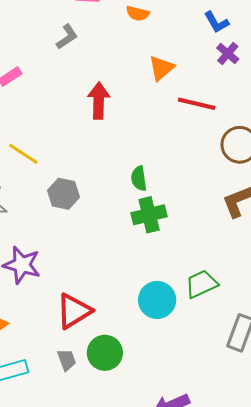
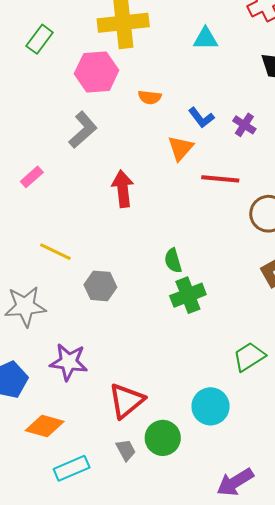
blue L-shape: (216, 22) -> (201, 118), moved
gray L-shape: (67, 37) -> (83, 130), size x1.4
cyan circle: (157, 300) -> (211, 406), moved

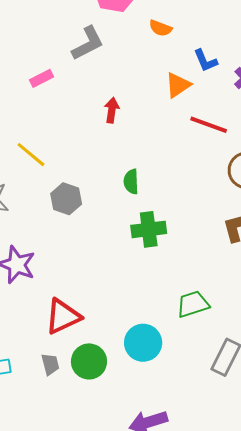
pink rectangle: (32, 177) -> (41, 78), moved
red arrow: (123, 189) -> (112, 110), size x0.7
green semicircle: (173, 261) -> (131, 182), moved

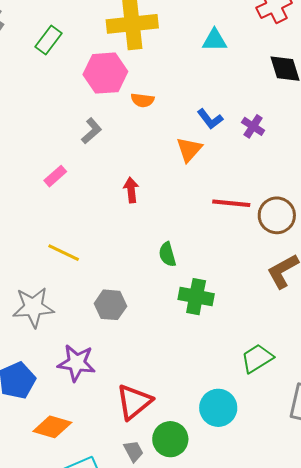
orange semicircle: (160, 28) -> (143, 100), moved
gray L-shape: (88, 43) -> (92, 131), size x0.7
red line: (209, 125) -> (231, 203), moved
gray hexagon: (66, 199) -> (110, 305), moved
green cross: (149, 229) -> (196, 297), turned 32

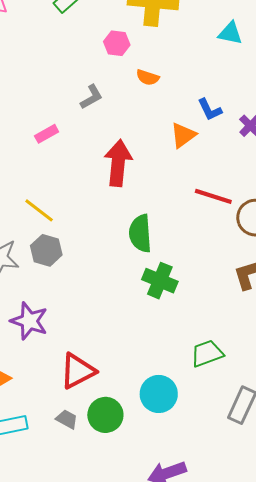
pink hexagon: (105, 73) -> (117, 43), size x0.6
red arrow: (131, 190) -> (118, 163), size x1.8
green semicircle: (167, 254) -> (140, 233), size x1.5
gray hexagon: (110, 305) -> (46, 250), moved
gray trapezoid: (133, 451) -> (67, 419), turned -45

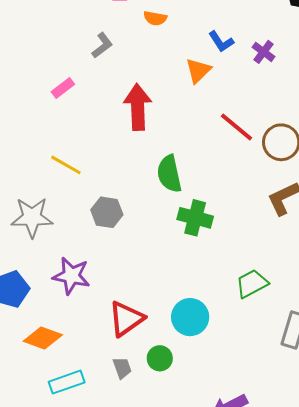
red line: (213, 196) -> (237, 127), turned 30
gray hexagon: (46, 250) -> (107, 212), moved
cyan circle: (159, 394) -> (190, 317), moved
green circle: (105, 415) -> (160, 358), size x0.7
gray trapezoid: (67, 419) -> (122, 368), turned 50

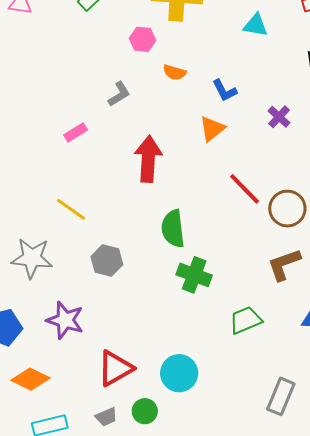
blue L-shape: (221, 42) -> (224, 90), moved
green trapezoid: (252, 284) -> (246, 320), moved
gray trapezoid: (122, 368) -> (106, 417), turned 80

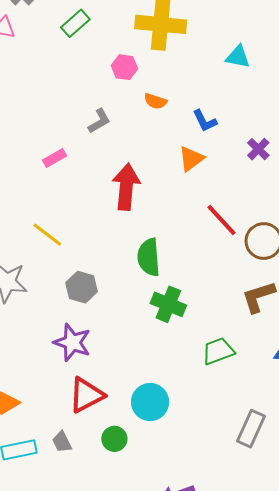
purple star: (65, 320) -> (72, 342), moved
gray trapezoid: (106, 417) -> (62, 442), moved, turned 85

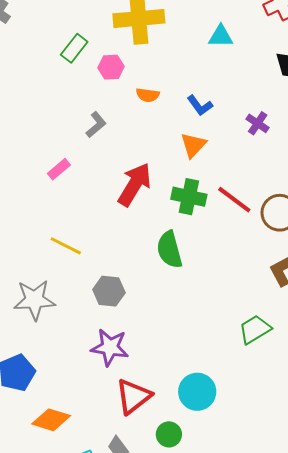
green rectangle: (75, 23) -> (74, 48), moved
red arrow: (126, 187) -> (135, 184), turned 36
green cross: (168, 304) -> (189, 197), moved

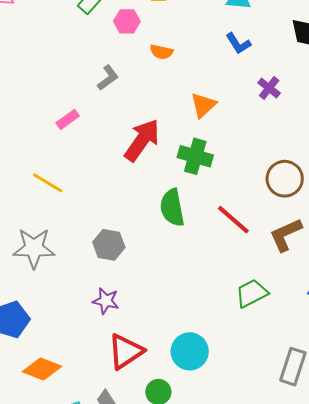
blue L-shape: (200, 105) -> (238, 44), moved
red line: (234, 200) -> (233, 220), moved
yellow line: (66, 246) -> (48, 183), moved
purple star: (110, 347) -> (106, 301), size x0.7

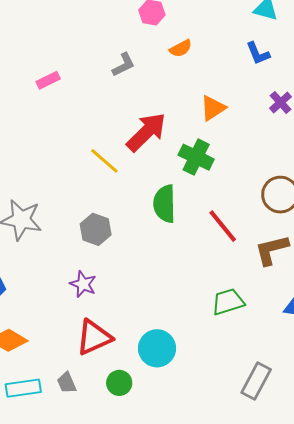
orange semicircle: (161, 52) -> (181, 48), turned -50
pink rectangle: (68, 119) -> (48, 80), moved
yellow line: (48, 183) -> (104, 161), moved

